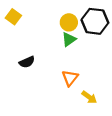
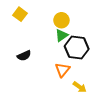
yellow square: (13, 17) -> (20, 14), moved
black hexagon: (95, 21) -> (77, 48), moved

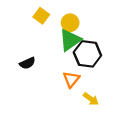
yellow square: (20, 14) -> (41, 16), moved
green triangle: (61, 35) -> (70, 40), size x1.5

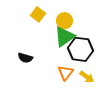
black semicircle: (27, 63) -> (25, 58), turned 40
yellow arrow: (91, 99) -> (87, 77), moved

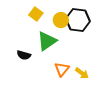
green triangle: (65, 37) -> (47, 41), moved
black hexagon: (80, 49) -> (78, 20), moved

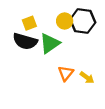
yellow square: (36, 14) -> (29, 23), moved, turned 32
black semicircle: (24, 55) -> (25, 41), moved, size x1.6

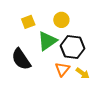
black hexagon: (83, 21) -> (72, 47), moved
black semicircle: (25, 41) -> (21, 59), moved, turned 40

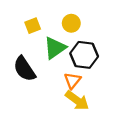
yellow arrow: (83, 73) -> (77, 100), moved, size x1.5

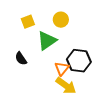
black hexagon: (84, 55) -> (79, 61), moved
black semicircle: (24, 69) -> (21, 59), size x0.6

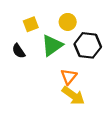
black semicircle: (21, 59) -> (19, 51), moved
black hexagon: (79, 61) -> (88, 45), moved

